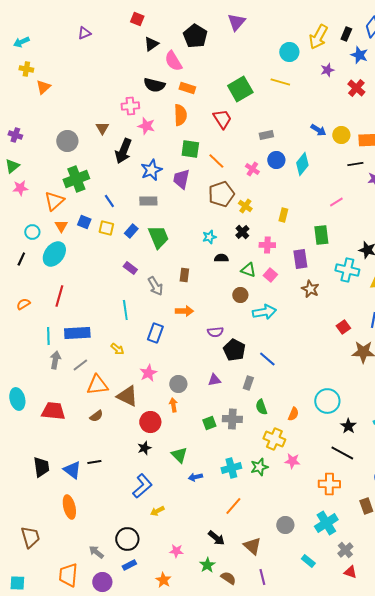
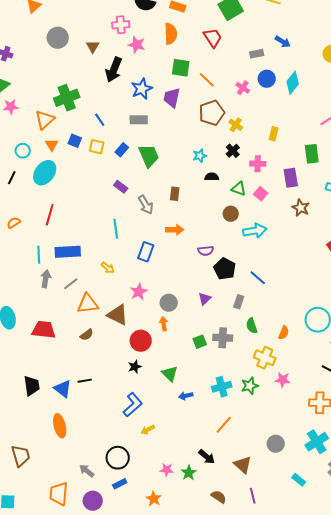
blue arrow: (318, 130) -> (283, 42), moved
gray circle: (67, 141) -> (58, 38), moved
purple triangle: (214, 380) -> (205, 299), turned -32
green star: (207, 565) -> (189, 473), moved

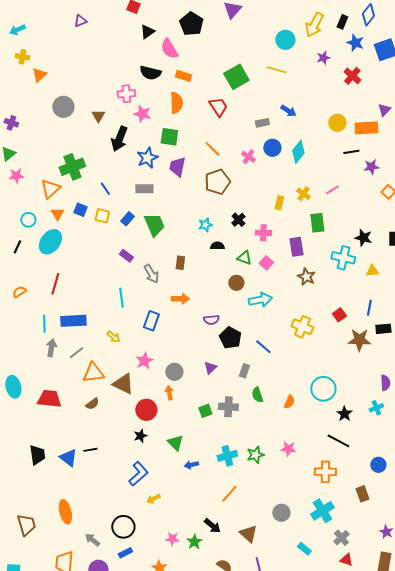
green square: (181, 68) -> (169, 137), moved
yellow cross: (236, 125) -> (303, 194), moved
yellow cross: (265, 358) -> (302, 327), moved
orange ellipse: (60, 426) -> (65, 512), moved

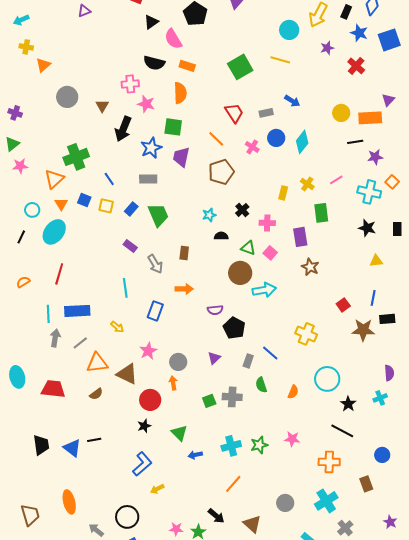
red trapezoid: (218, 107) -> (234, 113), moved
cyan cross: (343, 258) -> (369, 192), moved
brown circle: (236, 283) -> (240, 273), size x1.5
yellow cross: (302, 327) -> (306, 334), moved
blue line: (263, 347) -> (270, 353), moved

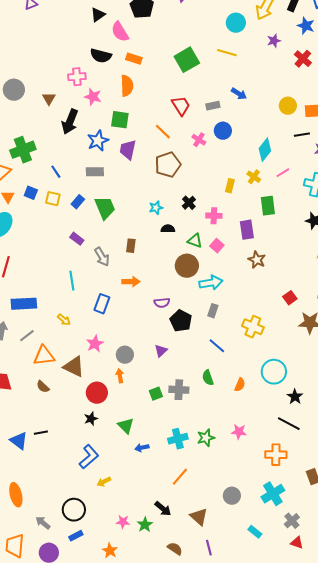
cyan diamond: (302, 142) -> (265, 150), moved
gray rectangle: (248, 361) -> (213, 311), moved
brown semicircle: (96, 394) -> (43, 387), turned 80

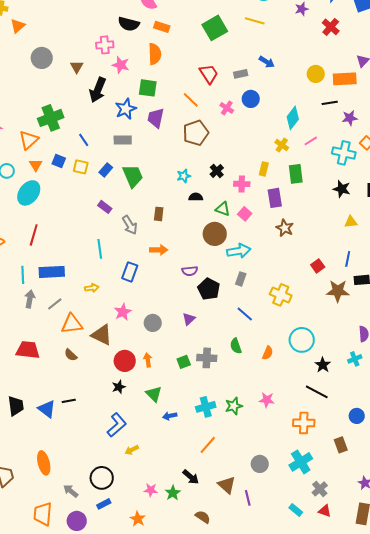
yellow rectangle: (230, 186) -> (264, 169), moved
yellow arrow: (64, 320) -> (92, 288), turned -48
orange arrow: (120, 376) -> (148, 360), moved
cyan rectangle: (255, 532) -> (296, 510), moved
purple line: (209, 548) -> (248, 498), moved

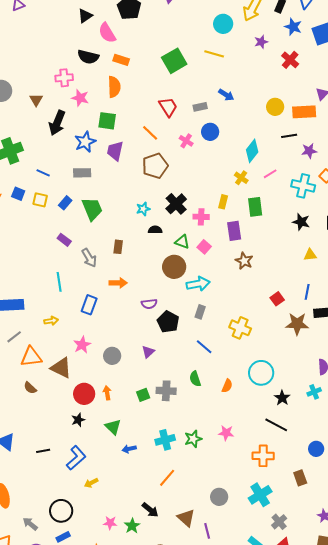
blue line: (84, 140) -> (43, 173), turned -32
black cross: (217, 171) -> (176, 204), size x1.5
black line: (69, 401) -> (43, 451), moved

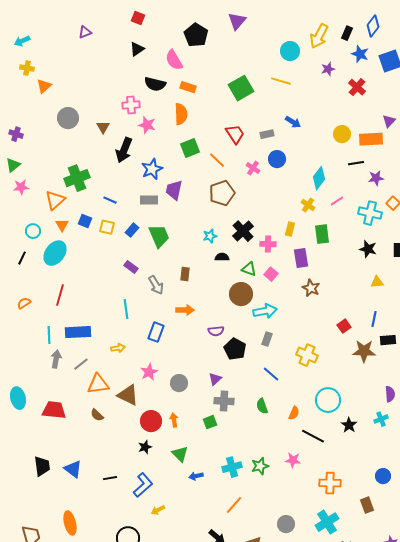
black triangle: (85, 16) -> (137, 49), moved
green square: (107, 121) -> (190, 148), moved, turned -30
purple trapezoid: (115, 151) -> (174, 190), moved
gray cross: (166, 391) -> (224, 401), moved
black line: (276, 425) -> (313, 436), moved

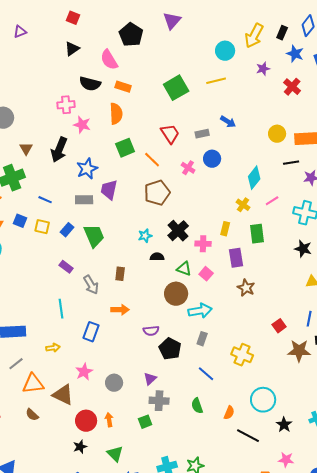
yellow line: (281, 81) -> (216, 81), turned -30
brown triangle: (103, 127) -> (26, 149), moved
pink star: (293, 460) -> (286, 460), moved

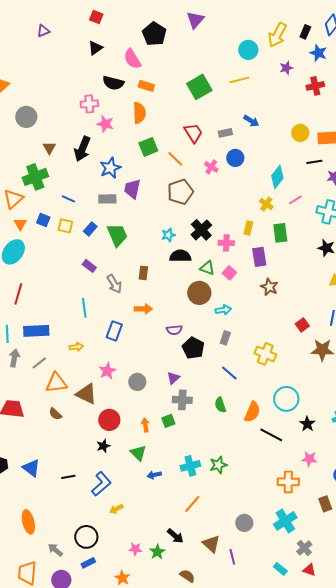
red cross: (292, 87) -> (315, 86), turned 36
black semicircle: (157, 257) -> (180, 256), size x1.5
cyan arrow: (200, 311) -> (223, 310), size x0.7
orange semicircle: (229, 413) -> (252, 412), size x1.5
orange arrow: (109, 420) -> (145, 425), moved

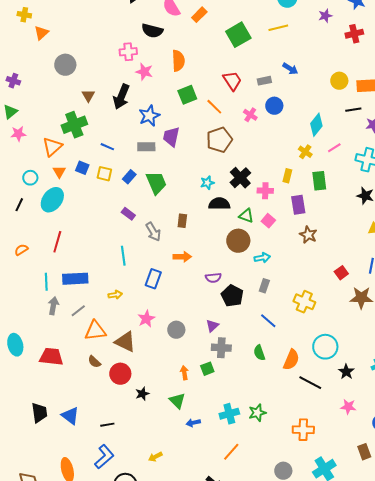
orange rectangle: (146, 86) -> (199, 15), moved, turned -63
red circle: (109, 420) -> (120, 374), moved
orange cross: (288, 482) -> (303, 430), moved
blue L-shape: (101, 484) -> (104, 457), moved

